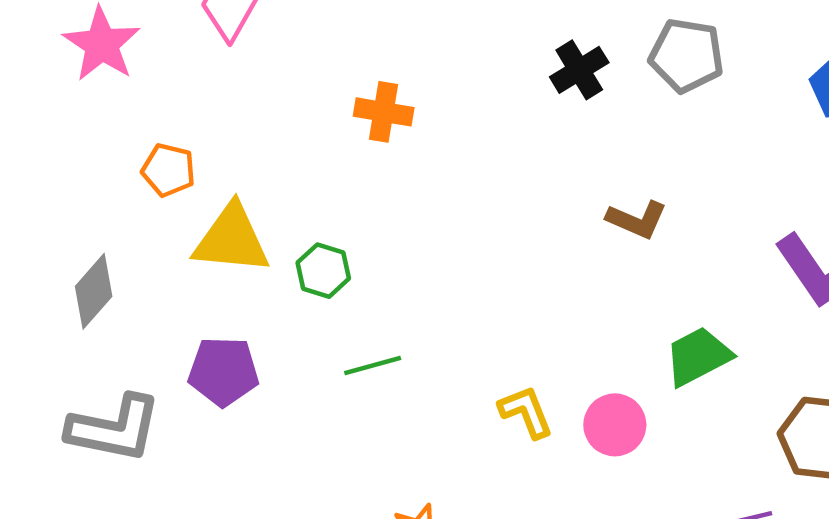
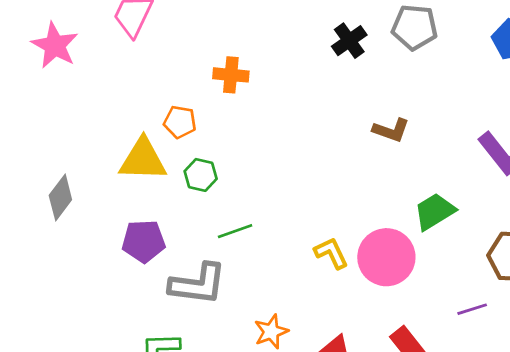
orange pentagon: (168, 170) -> (180, 122), moved
pink circle: (615, 425) -> (386, 257), size x1.5
gray L-shape: (114, 429) -> (198, 284), moved

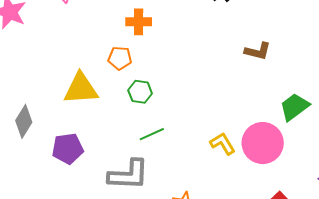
orange pentagon: (180, 122) -> (120, 58), moved
green hexagon: (201, 175) -> (140, 92), moved
purple pentagon: (144, 241) -> (68, 149), moved

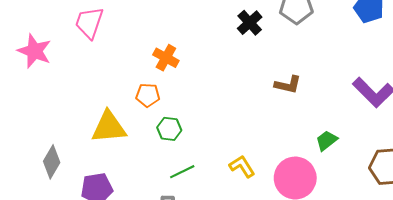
orange cross: (139, 22) -> (166, 58), turned 30
green trapezoid: (294, 107) -> (327, 140), size x0.7
yellow L-shape: (223, 144) -> (242, 166), moved

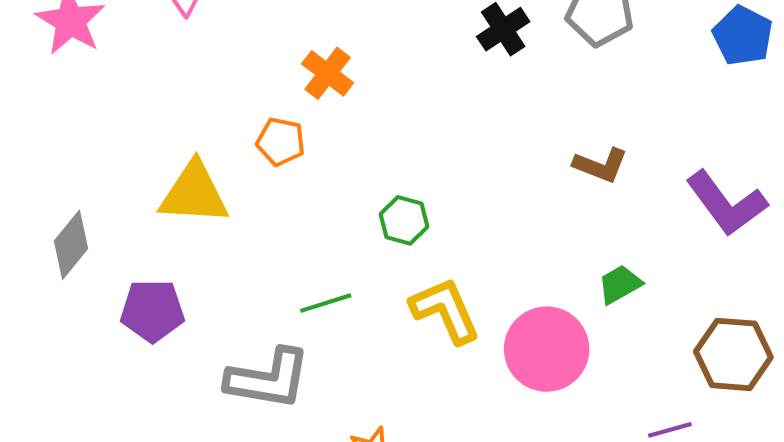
brown L-shape: (288, 85) -> (601, 165), moved
green hexagon: (169, 129) -> (404, 220), moved
yellow L-shape: (242, 166) -> (445, 310), size x1.4

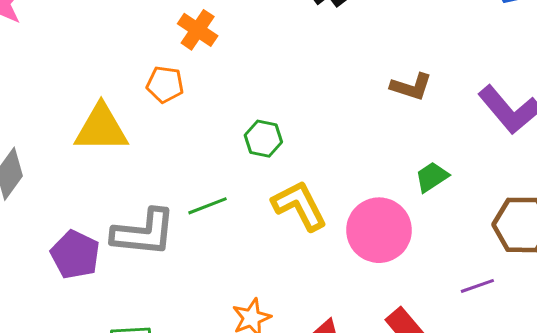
purple pentagon: (152, 311) -> (75, 255), moved, turned 30
gray L-shape: (268, 379) -> (144, 233), moved

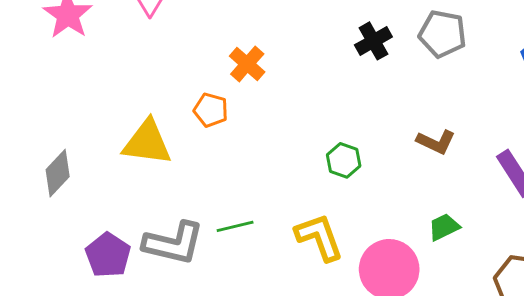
green hexagon: (263, 139) -> (344, 160), moved

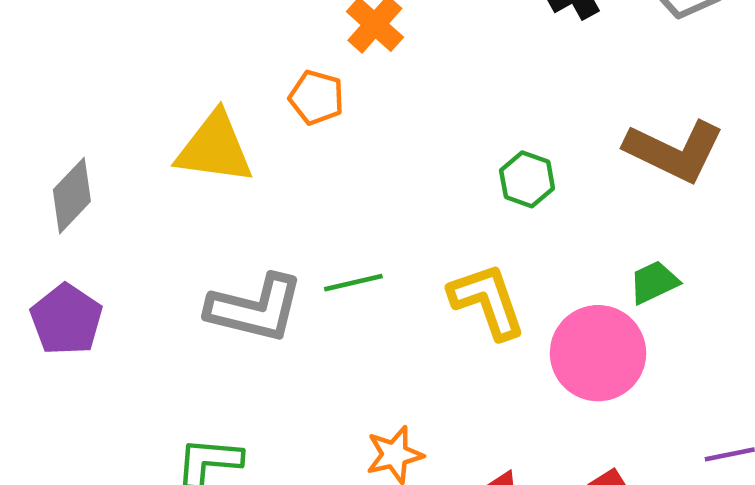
brown L-shape: (436, 142) -> (674, 151), size x1.6
green trapezoid: (444, 227) -> (654, 282), moved
purple pentagon: (108, 255) -> (66, 320), moved

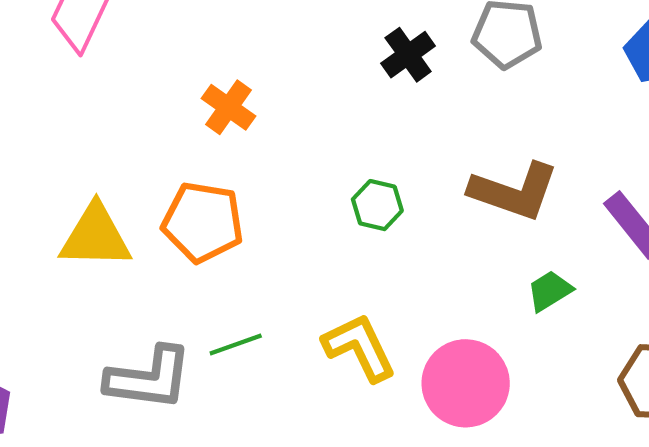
orange pentagon: (316, 97) -> (203, 222), moved, size x1.6
green hexagon: (527, 179) -> (377, 205), moved
green trapezoid: (654, 282) -> (550, 291), moved

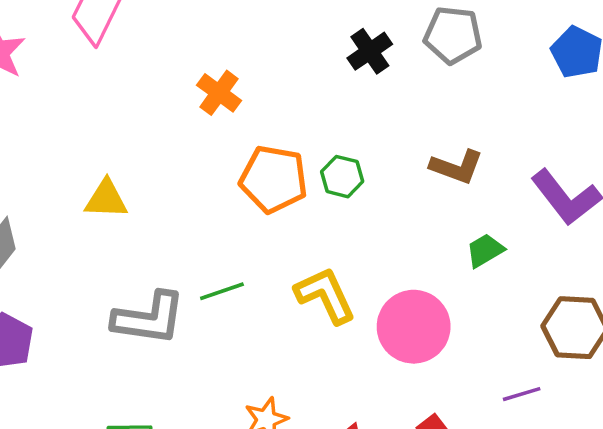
brown L-shape: (514, 191) -> (457, 167), size x0.7
orange pentagon: (203, 222) -> (274, 179), moved
yellow triangle: (95, 236) -> (106, 199), size x0.7

